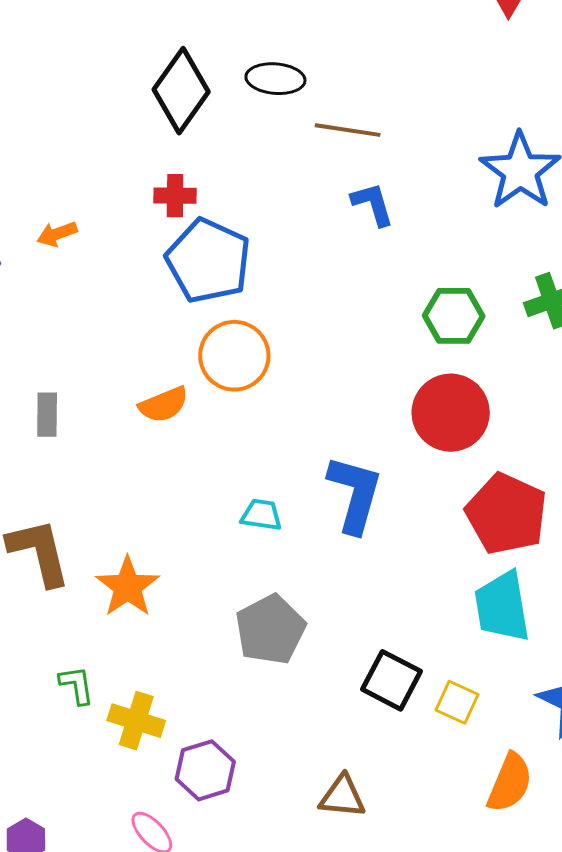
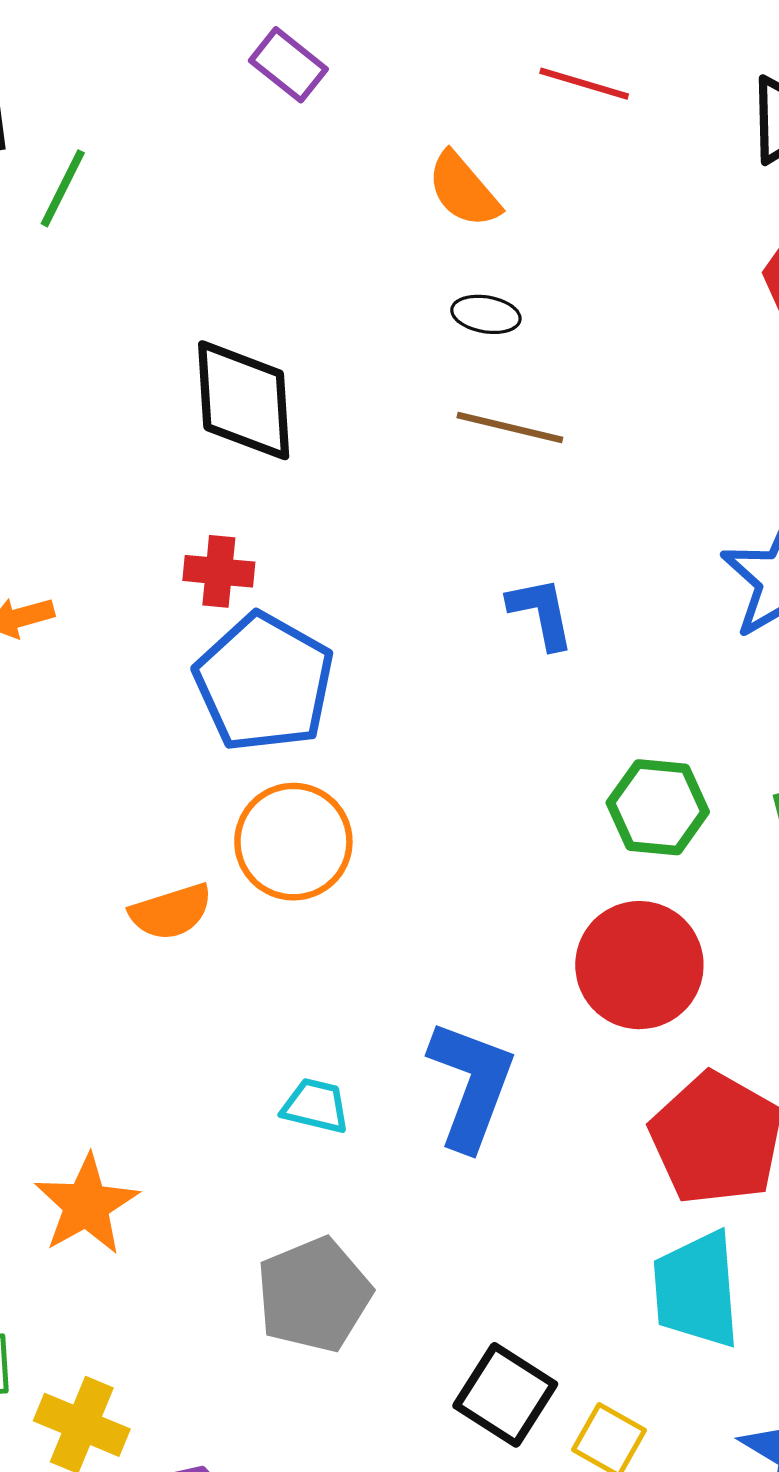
black ellipse: (275, 79) -> (486, 314), moved, size x0.7
black diamond: (181, 91) -> (244, 400), turned -44
brown line: (348, 130) -> (510, 427), moved

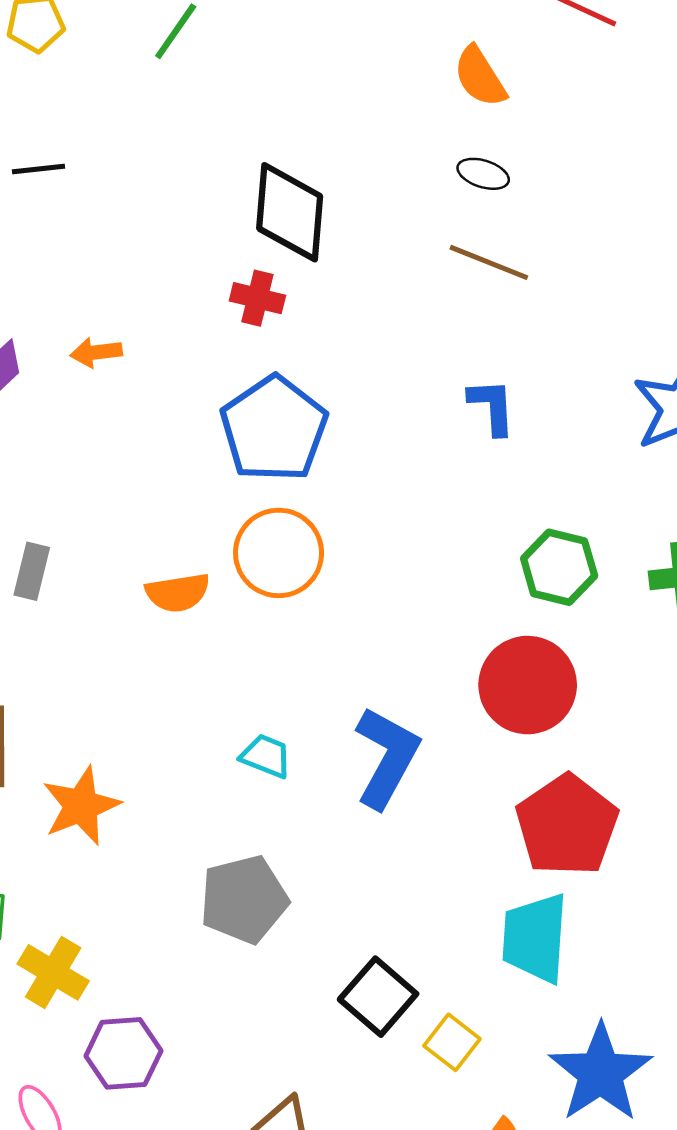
red cross: (219, 571) -> (257, 298), moved

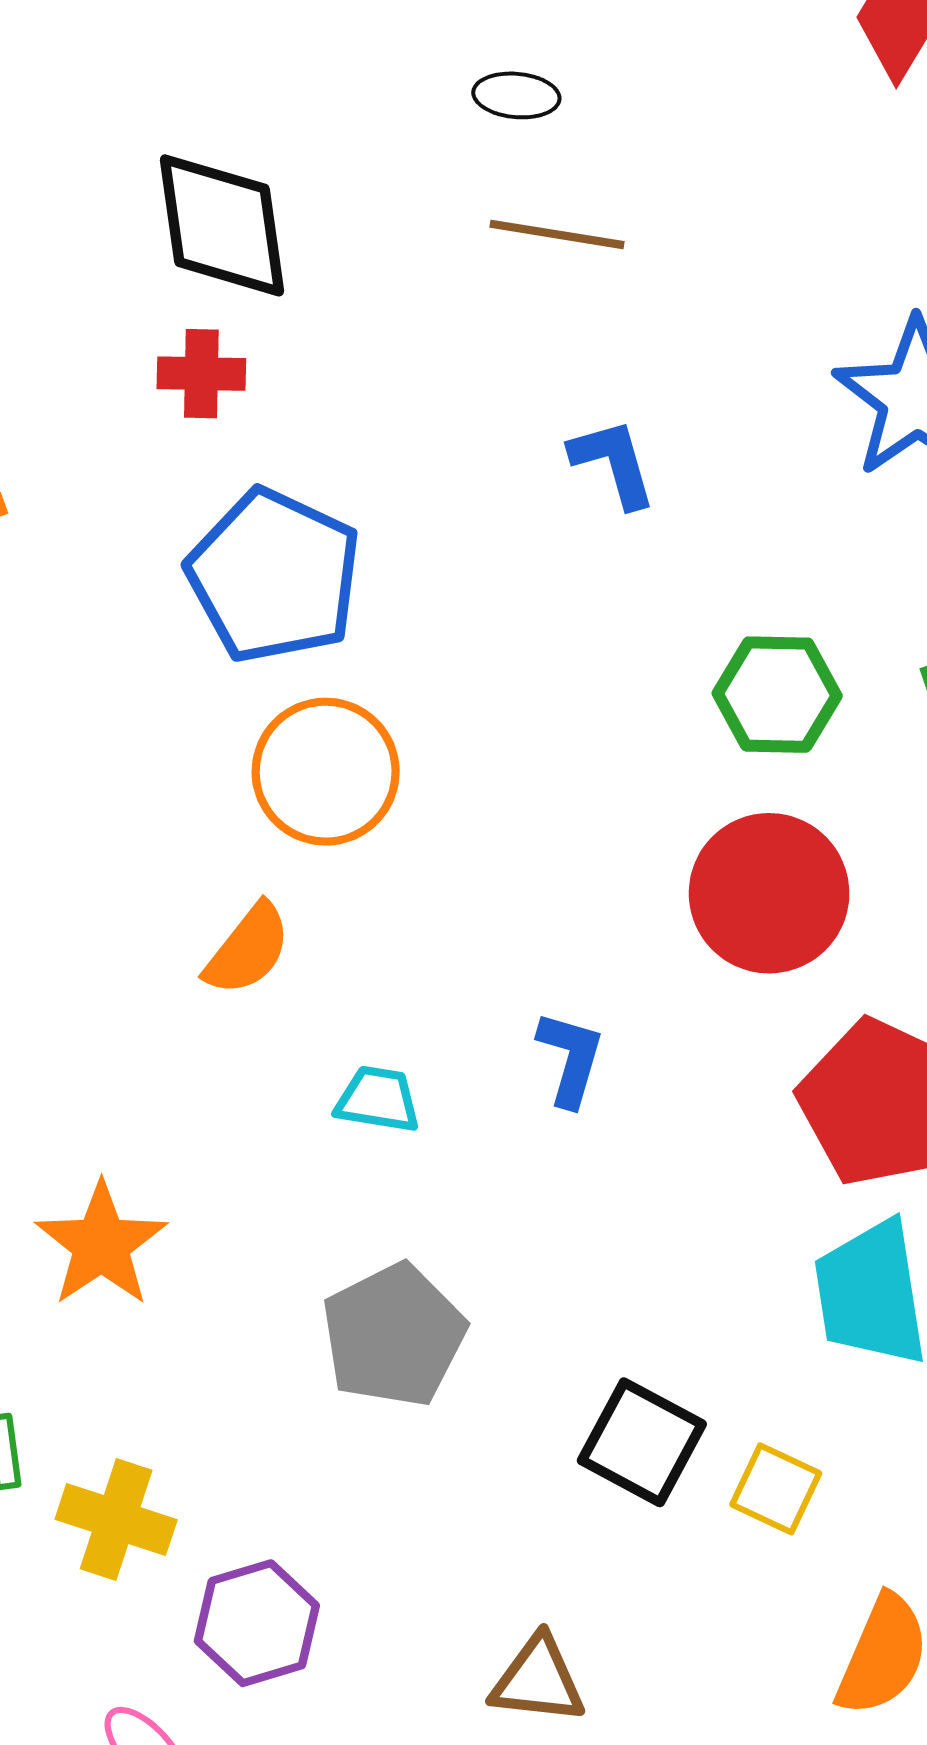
orange semicircle: (178, 593) -> (248, 949), moved, turned -30
blue L-shape: (387, 757) -> (570, 1058), size x0.6

